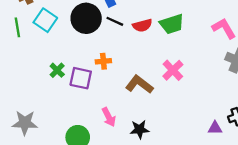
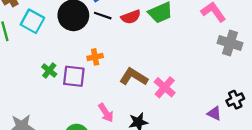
pink cross: (173, 70) -> (165, 87), moved
purple triangle: (215, 128) -> (214, 113), turned 32

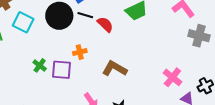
red semicircle: (131, 17) -> (105, 24), moved, turned -114
pink cross: (165, 87) -> (172, 77), moved

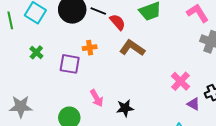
green cross: (40, 65) -> (36, 52), moved
brown L-shape: (115, 69) -> (132, 48), moved

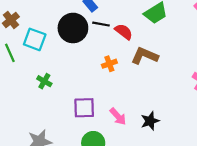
orange cross: (90, 48) -> (109, 64), moved
purple square: (70, 64) -> (84, 108), moved

